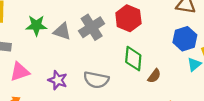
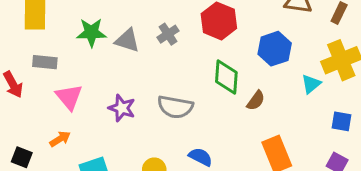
gray cross: (92, 27) -> (168, 34), size x0.6
blue hexagon: (185, 39) -> (275, 49), moved
pink triangle: (20, 72) -> (69, 97), turned -50

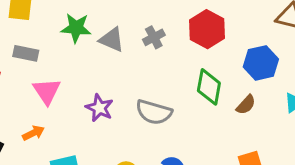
brown semicircle: (256, 101) -> (246, 105), moved

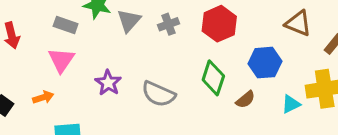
gray triangle: (112, 40) -> (129, 21), turned 40
gray rectangle: (26, 53) -> (66, 25), moved

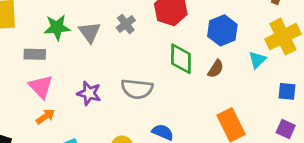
orange arrow: (43, 97) -> (45, 116), moved

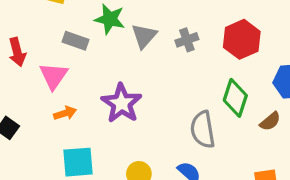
pink triangle: (41, 87) -> (54, 76), moved
gray semicircle: (137, 89) -> (203, 130), moved, turned 56
purple star: (89, 93) -> (122, 103), size x1.4

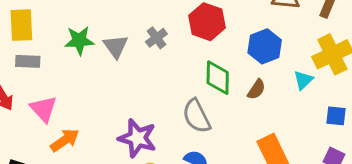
gray rectangle: (75, 41) -> (28, 61), moved
purple star: (122, 103) -> (137, 138), moved
orange arrow: (65, 113) -> (65, 140), size x1.4

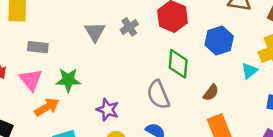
green star: (79, 40) -> (68, 80), moved
gray rectangle: (28, 61) -> (38, 47), moved
brown semicircle: (256, 89) -> (211, 93), moved
purple star: (137, 138) -> (108, 110), size x0.7

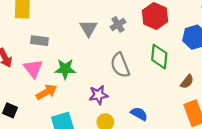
gray semicircle: (158, 95) -> (120, 65), moved
purple star: (108, 110) -> (98, 95), turned -30

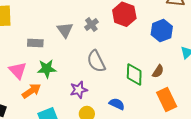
gray rectangle: (39, 41) -> (35, 43), moved
green diamond: (159, 57) -> (134, 74), moved

